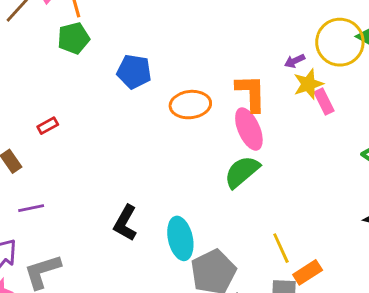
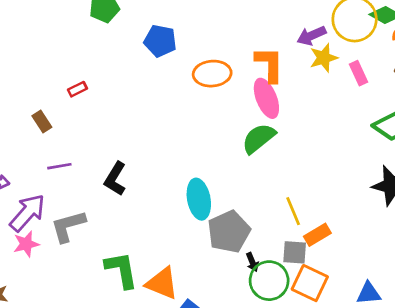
purple arrow: (295, 61) -> (311, 36), size x1.5
pink rectangle: (324, 101) -> (359, 73), moved
black L-shape: (125, 223) -> (115, 179), moved

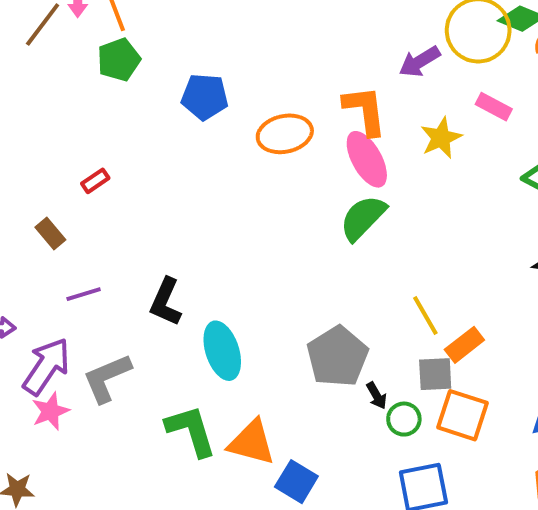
yellow star: (324, 58) -> (441, 138), moved
pink rectangle: (359, 73) -> (494, 107), turned -30
cyan ellipse: (199, 199) -> (222, 351), moved
green circle: (269, 281) -> (404, 419), size x0.6

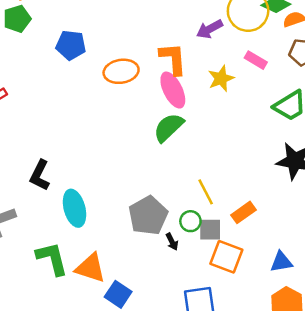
orange rectangle: (464, 345) -> (244, 212), moved
green circle: (404, 419) -> (190, 221), moved

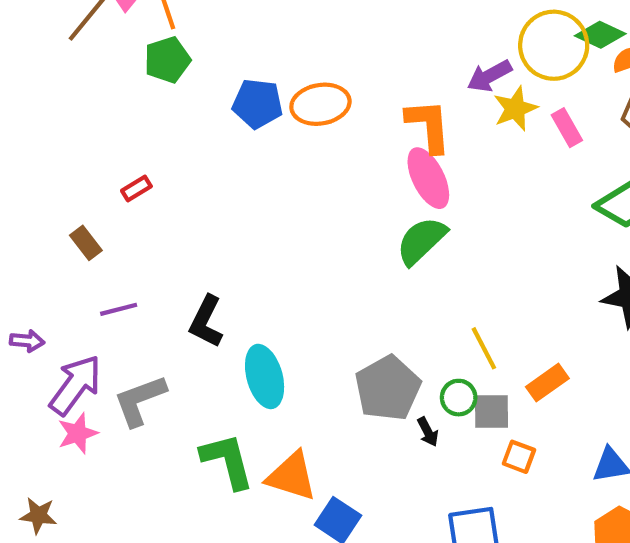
pink rectangle: (256, 60) -> (567, 128), turned 30
orange ellipse: (121, 71) -> (320, 104), moved
yellow star: (221, 79) -> (515, 109), moved
orange square: (226, 257) -> (519, 457), size x0.6

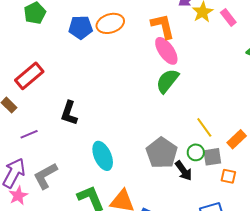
red rectangle: (136, 188) -> (29, 76), size x2.0
black L-shape: (206, 322) -> (69, 113), moved
black arrow: (428, 432) -> (184, 171), size x1.5

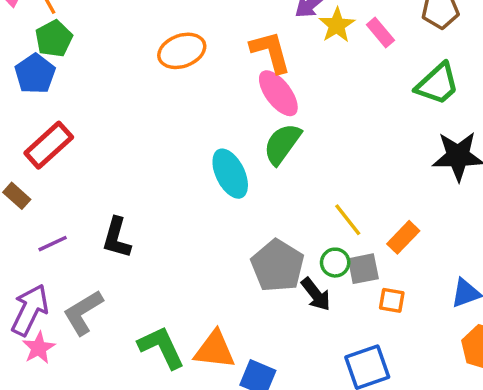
blue pentagon: (81, 27) -> (35, 74), moved, turned -30
black L-shape: (69, 113) -> (117, 238), moved
cyan ellipse: (103, 156) -> (230, 174), moved

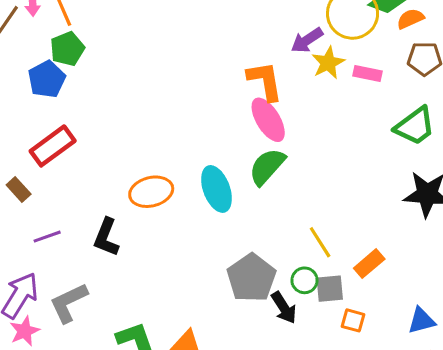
pink rectangle: (380, 32) -> (368, 74), turned -44
orange ellipse: (182, 51) -> (151, 192), moved

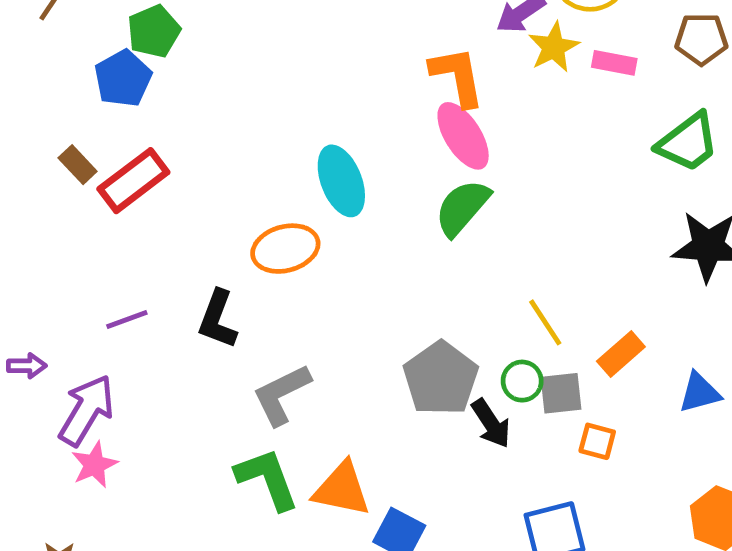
brown rectangle: (19, 189) -> (78, 165), moved
cyan ellipse: (217, 189) -> (341, 181), moved
gray L-shape: (69, 303) -> (282, 394), moved
blue triangle: (421, 321) -> (700, 393), moved

